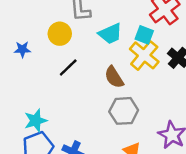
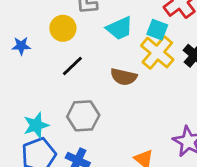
brown semicircle: (114, 77) -> (124, 77), turned -45
gray hexagon: (124, 111) -> (83, 116), moved

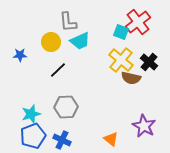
cyan trapezoid: (120, 28) -> (80, 41), moved
cyan square: (157, 30) -> (121, 32), moved
brown semicircle: (124, 77) -> (131, 78), moved

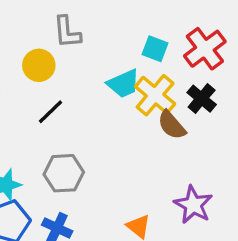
red cross: (138, 22) -> (205, 49), moved
cyan trapezoid: (80, 41) -> (124, 84), moved
brown semicircle: (131, 78) -> (172, 125), turned 36

